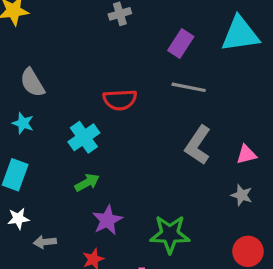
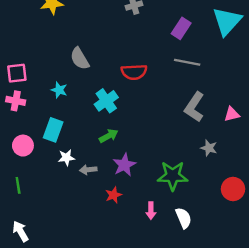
cyan triangle: (240, 34) -> (227, 21), turned -40
gray semicircle: (32, 83) -> (80, 59), moved
gray star: (242, 195) -> (209, 148), moved
white star: (18, 219) -> (66, 158), moved
gray arrow: (45, 242) -> (88, 170), moved

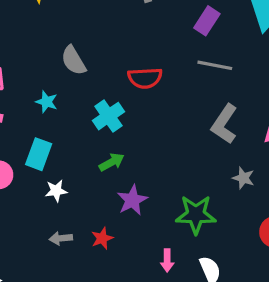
gray arrow: (88, 170) -> (61, 238), moved
red star: (113, 195) -> (102, 238), moved

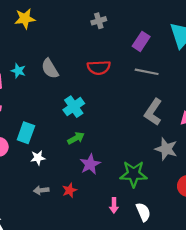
red semicircle: (145, 78) -> (99, 68), moved
cyan star: (47, 102) -> (18, 71), moved
gray star: (243, 178) -> (166, 149), size x1.5

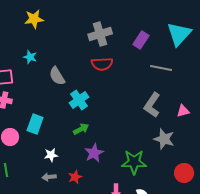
gray cross: (99, 21) -> (100, 34), moved, size x1.6
gray semicircle: (50, 69) -> (57, 76), moved
cyan star: (18, 71) -> (30, 57), moved
gray line: (147, 72) -> (161, 68), moved
white star: (38, 158) -> (51, 155), moved

